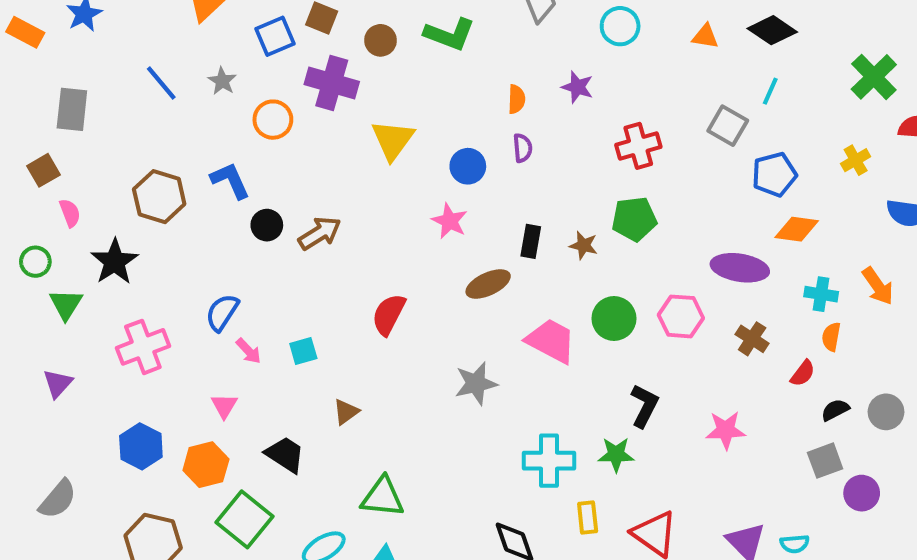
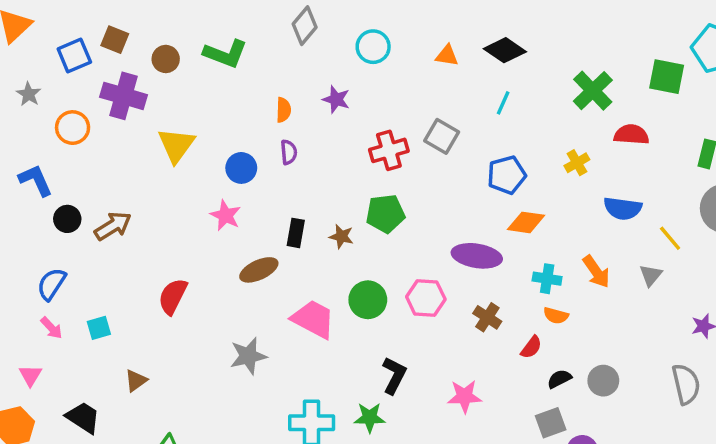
gray square: (728, 126) -> (442, 136), moved
blue semicircle: (222, 312) -> (51, 284), moved
orange semicircle: (831, 337) -> (556, 316), turned -85

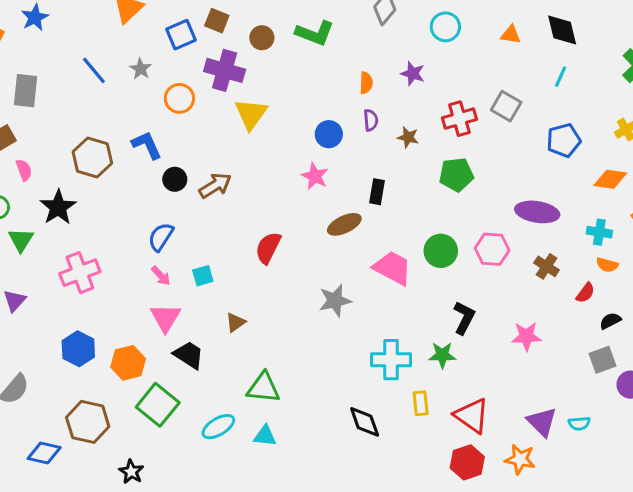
black diamond: (505, 50) -> (562, 30), turned 42
yellow triangle: (176, 145) -> (251, 114), moved
orange diamond: (526, 222) -> (610, 179), moved
brown star: (341, 236) -> (408, 137), moved
pink triangle: (30, 375) -> (165, 318), moved, size x1.5

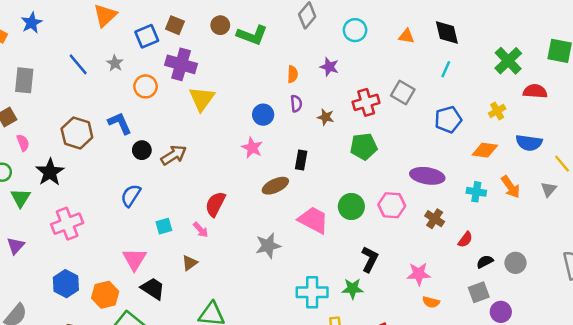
brown circle: (262, 38) -> (220, 25), moved
orange semicircle: (607, 265) -> (431, 302), moved
pink arrow: (161, 276) -> (201, 230), moved

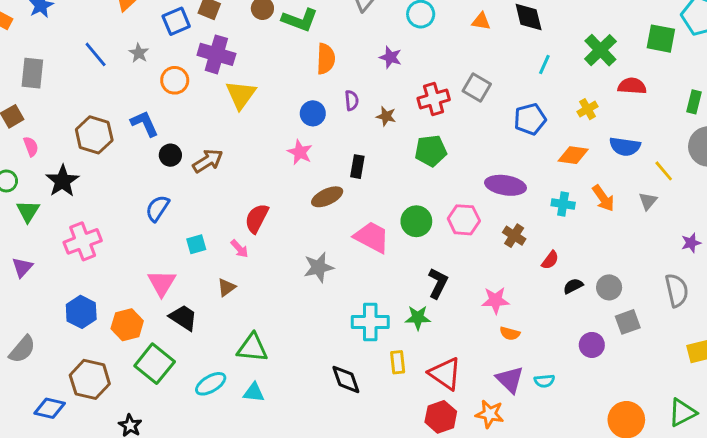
cyan line: (446, 69) -> (544, 64), moved
orange semicircle: (293, 74) -> (326, 59), moved, size x1.5
gray square: (479, 292) -> (628, 322), moved

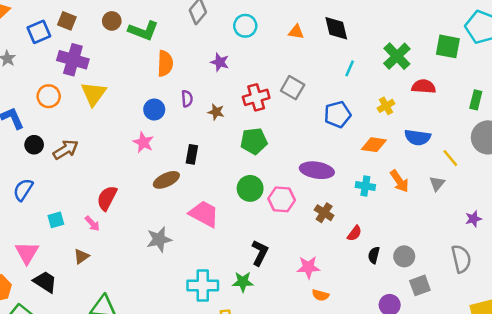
orange circle: (175, 80) -> (49, 96), moved
green circle: (416, 221) -> (250, 188), moved
black semicircle: (573, 286) -> (374, 255), turned -49

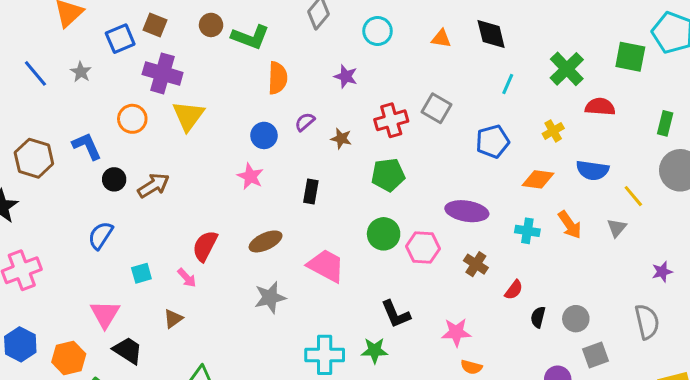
purple semicircle: (187, 99) -> (305, 122), turned -126
brown ellipse: (166, 180) -> (266, 241), moved
black L-shape: (260, 253) -> (396, 314), turned 130

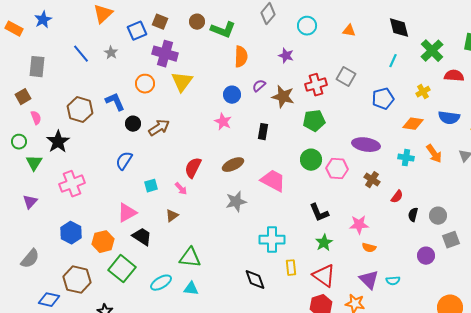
black diamond: (491, 34) -> (399, 28), moved
brown star: (341, 139) -> (283, 97), size x1.6
pink triangle: (105, 314) -> (127, 213), turned 30
green star: (375, 350) -> (324, 243), moved, turned -30

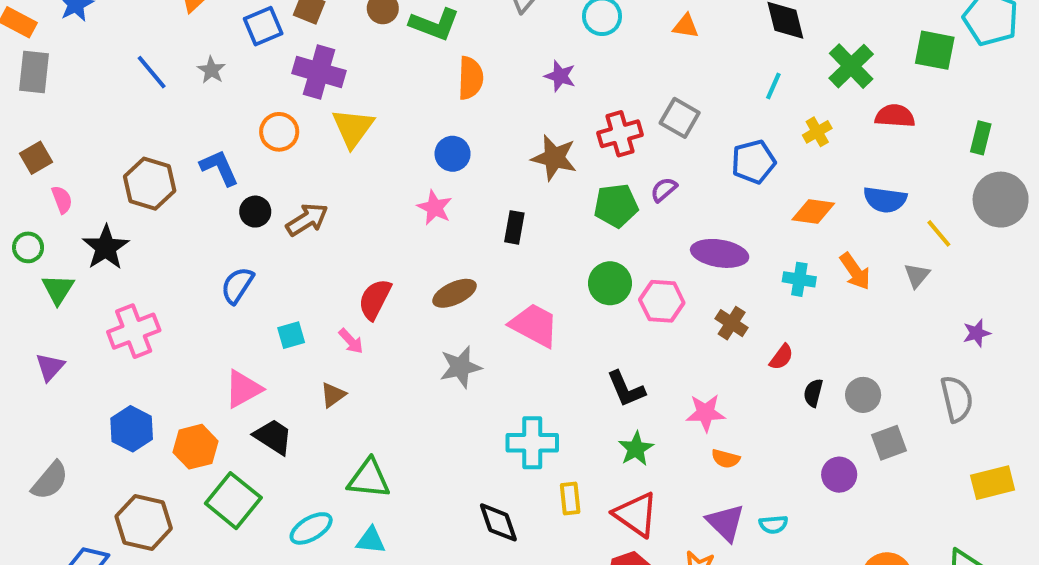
gray rectangle: (37, 67) -> (34, 72), moved
purple semicircle: (259, 86) -> (664, 190), moved
yellow cross: (423, 92) -> (817, 132), moved

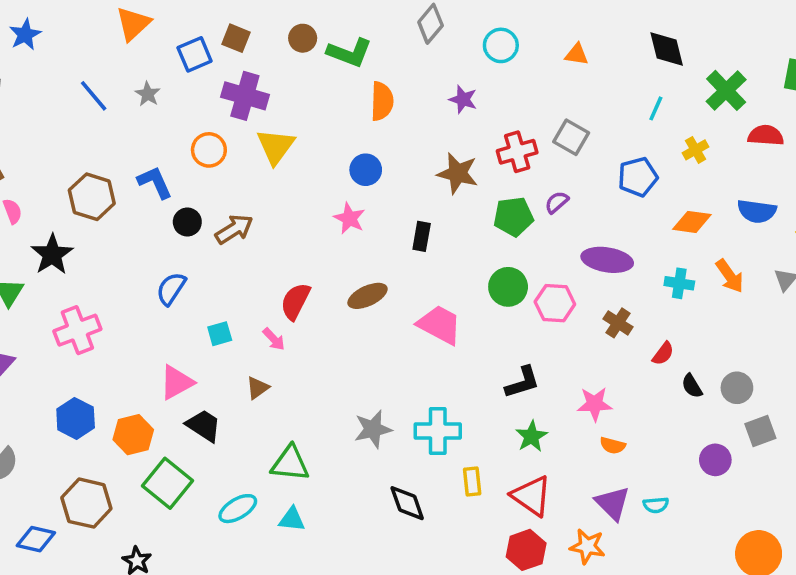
gray star: (461, 367) -> (373, 429), moved
black L-shape: (626, 389) -> (522, 382), turned -84
black semicircle: (813, 393) -> (692, 386), turned -45

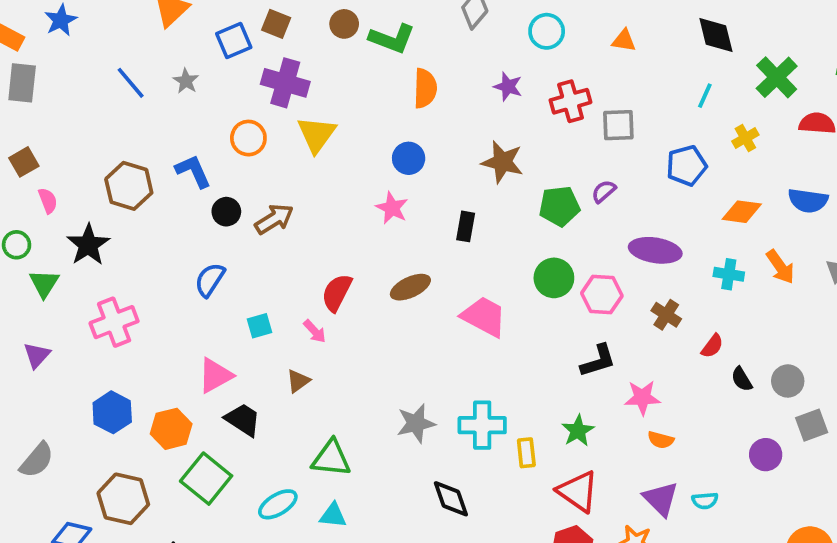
gray square: (571, 137) -> (618, 125), turned -32
red cross: (517, 152) -> (571, 101), moved
black L-shape: (522, 382) -> (598, 361), moved
yellow rectangle: (472, 481) -> (526, 453), moved

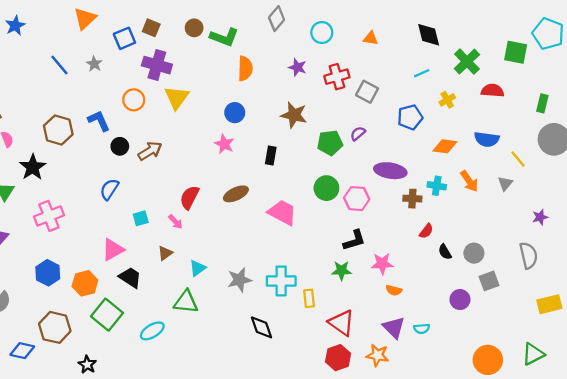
cyan line: (705, 96) -> (422, 73), turned 42
gray square: (618, 125) -> (367, 92), turned 30
brown cross: (666, 315) -> (412, 199), moved, turned -30
green star: (578, 431) -> (342, 271), moved, turned 30
cyan triangle: (333, 515) -> (198, 268), moved, turned -42

